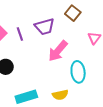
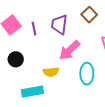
purple trapezoid: (45, 27) -> (59, 24), turned 105
yellow semicircle: (60, 95) -> (51, 72), moved

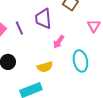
pink arrow: (70, 50) -> (59, 42), size x0.6

